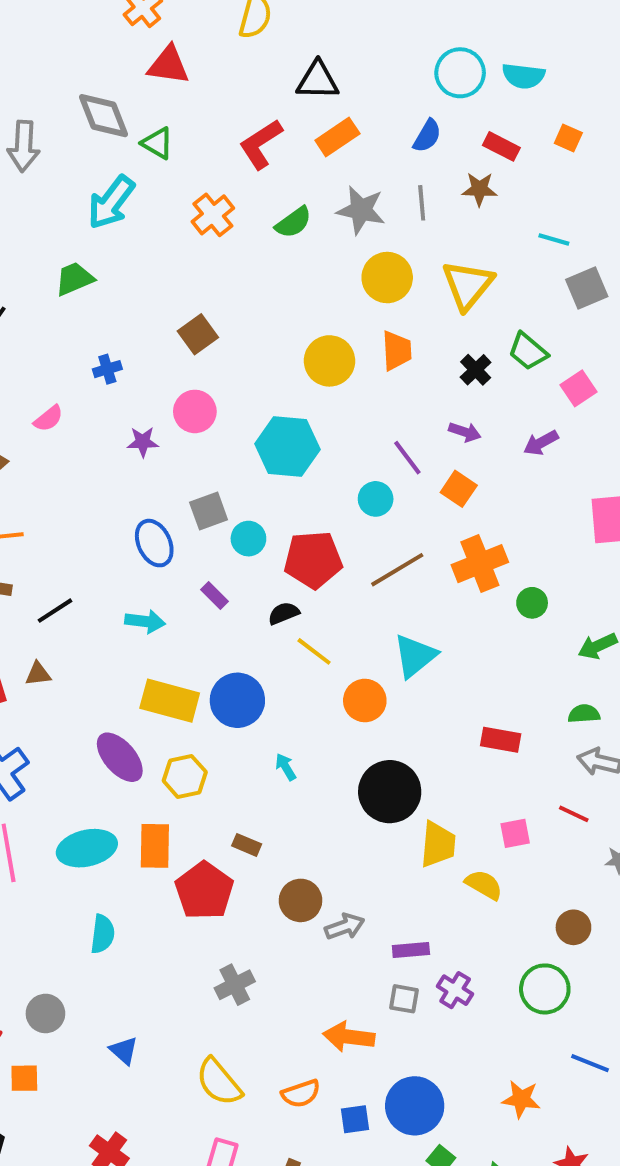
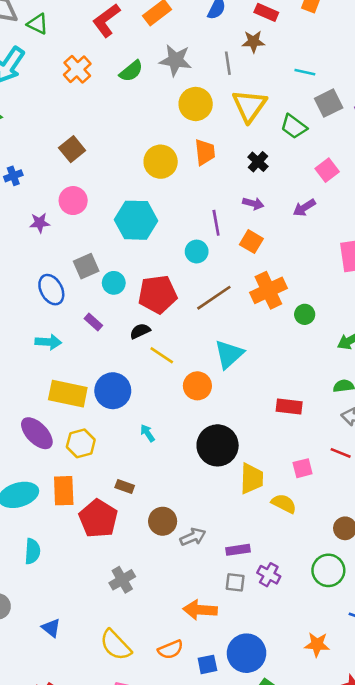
gray line: (422, 203) -> (228, 63), moved
green trapezoid: (528, 351) -> (294, 127), moved
purple line: (407, 458) -> (216, 223), turned 30

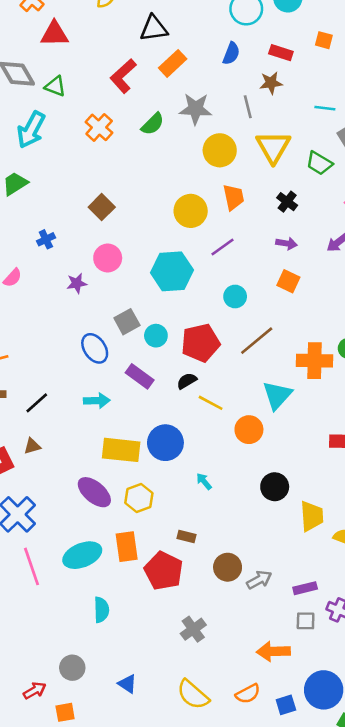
purple line: (216, 223) -> (223, 247), moved, turned 70
orange cross: (268, 290) -> (315, 361), moved, turned 32
purple rectangle: (93, 322) -> (140, 376), size x1.5
black circle: (218, 445) -> (275, 487), size x0.7

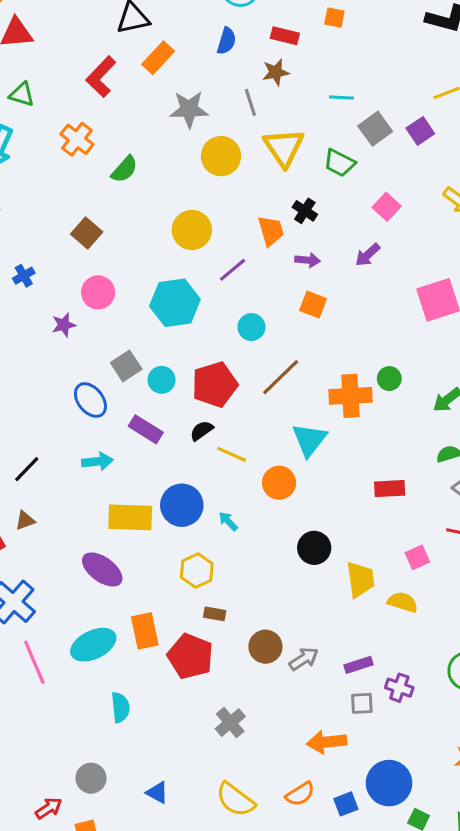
green semicircle: (153, 124) -> (125, 169), moved
orange trapezoid: (234, 197) -> (271, 231), moved
cyan arrow: (204, 481) -> (228, 521), moved
yellow hexagon: (139, 498) -> (197, 571), moved

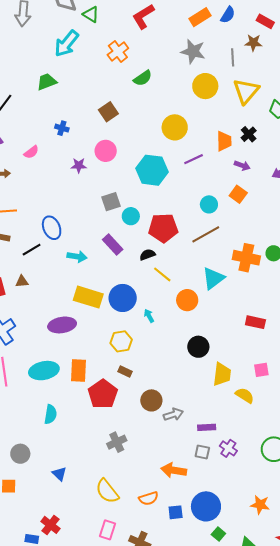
orange rectangle: (158, 58) -> (200, 17), moved
blue cross: (24, 276) -> (62, 128), turned 32
cyan circle: (251, 327) -> (209, 204), moved
blue ellipse: (90, 400) -> (52, 228), moved
purple ellipse: (102, 570) -> (62, 325), turned -60

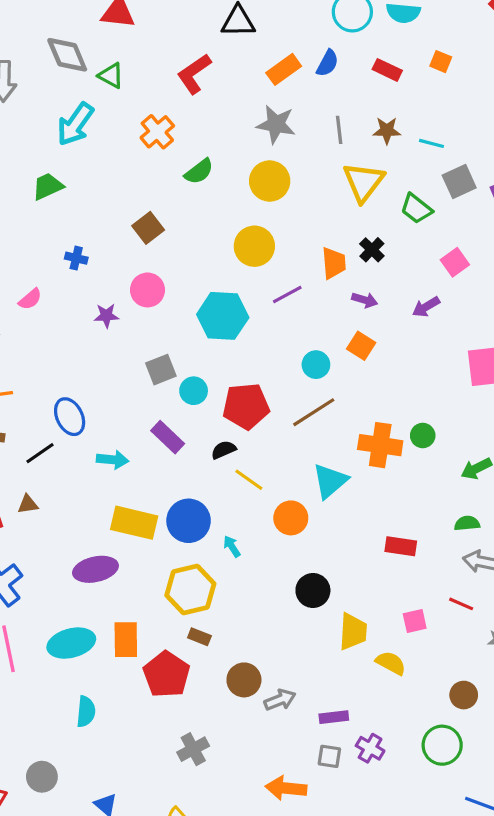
brown star: (253, 43) -> (387, 130), moved
yellow circle: (205, 86) -> (270, 181), moved
yellow hexagon: (121, 341) -> (190, 589), size x1.4

